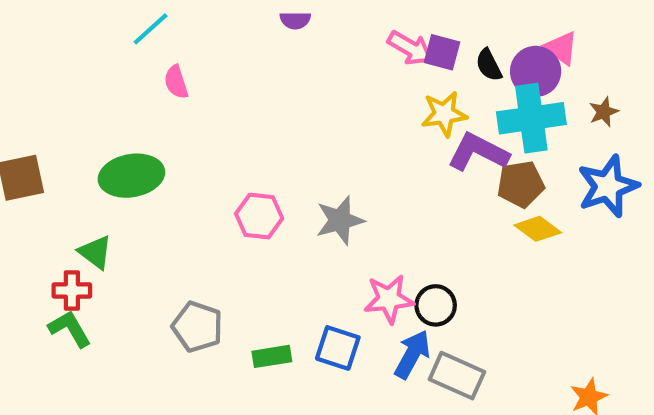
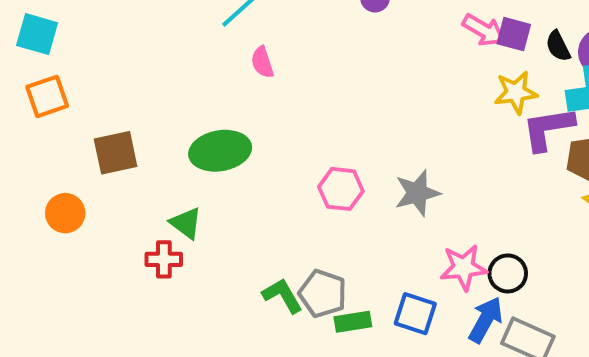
purple L-shape: (478, 152) -> (548, 129), turned -36
gray pentagon: (197, 327) -> (323, 294), moved
green L-shape: (70, 329) -> (282, 296), moved

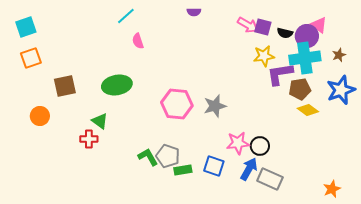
cyan square: (37, 34) -> (26, 27), turned -35
black semicircle: (558, 46) -> (285, 33), turned -49
pink hexagon: (341, 189) -> (177, 104), size x1.4

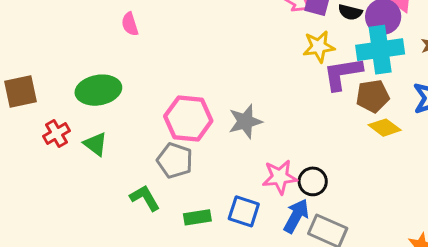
green triangle: (100, 121) -> (95, 144), moved
red cross: (89, 139) -> (56, 134), moved, turned -30
gray pentagon: (168, 156) -> (175, 160), moved

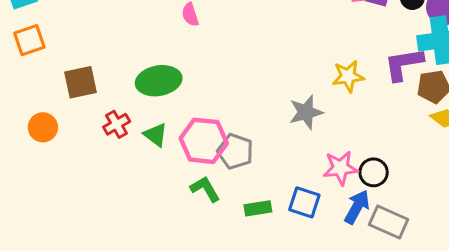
yellow star: (319, 47) -> (348, 76), moved
pink hexagon: (188, 119) -> (204, 141), moved

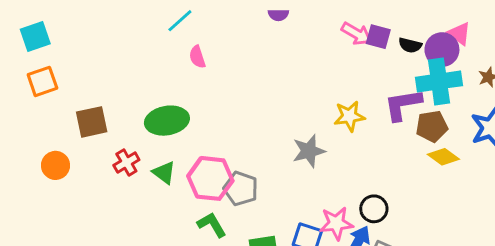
pink star: (340, 168) -> (336, 223), moved

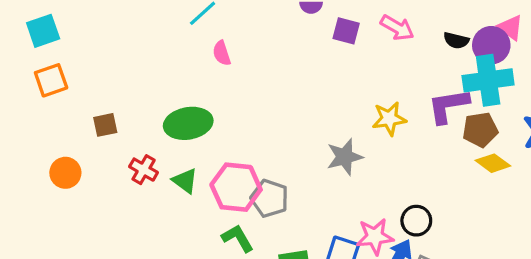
purple square: (378, 37) -> (346, 31), moved
brown square: (92, 122) -> (105, 125), size x0.7
red cross: (126, 163) -> (144, 170), turned -30

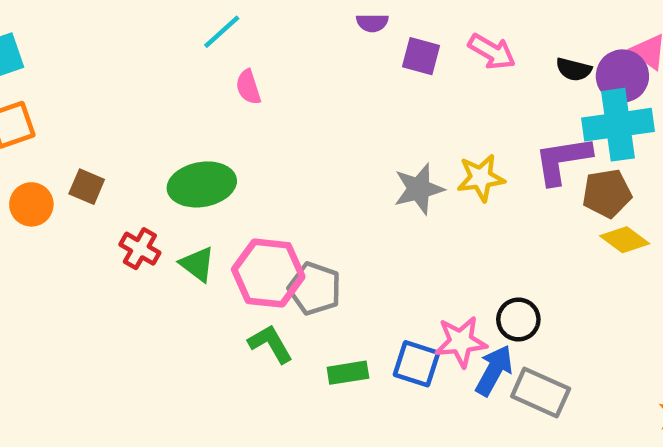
brown square: (105, 125) -> (87, 187), turned 35
gray star: (345, 157) -> (419, 189), moved
orange circle: (65, 173) -> (31, 204), moved

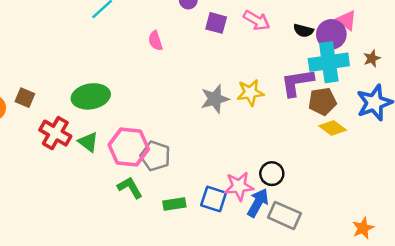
pink semicircle: (248, 87) -> (155, 41), moved
red cross: (140, 249) -> (55, 133), size x1.4

